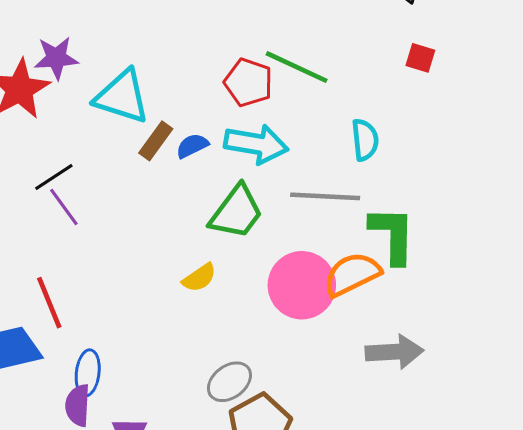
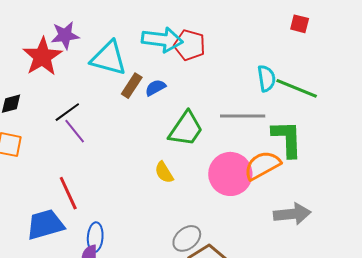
green line: (297, 67) -> (297, 88), moved
cyan arrow: (256, 144) -> (162, 40), moved
yellow semicircle: (199, 278) -> (164, 172), turned 95

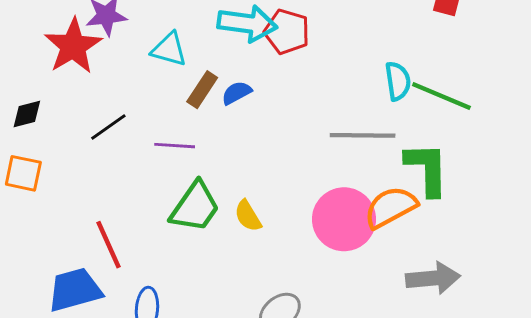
cyan triangle: (109, 58) -> (169, 49), size x0.7
green trapezoid: (186, 129) -> (195, 207), moved
purple line: (75, 131) -> (175, 146), moved, turned -48

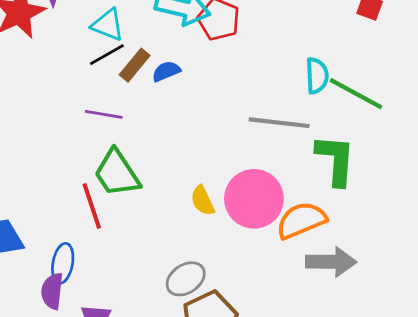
black line: (108, 127) -> (107, 55), moved
green trapezoid: (195, 207) -> (117, 173), turned 106
orange semicircle: (391, 207) -> (301, 220), moved
yellow semicircle: (248, 216) -> (203, 201), moved
red line: (109, 245) -> (92, 206), moved

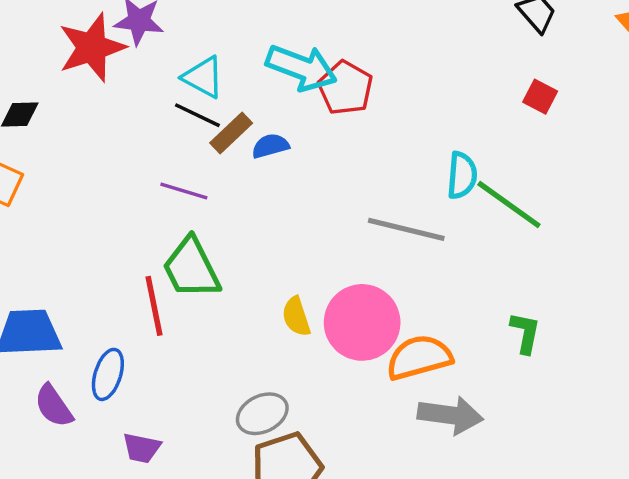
black line: (107, 55) -> (197, 115), turned 48
green L-shape: (336, 160) -> (525, 333), moved, size x0.6
purple semicircle: (52, 291) -> (54, 406), moved, turned -48

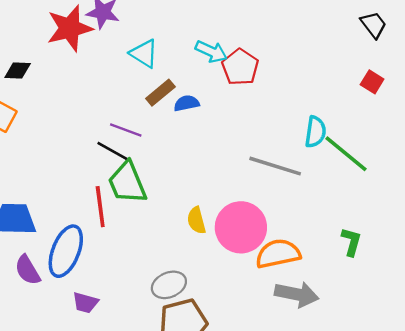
cyan arrow: (301, 68) -> (211, 51), size x0.7
black line: (197, 115) -> (112, 151), moved
blue ellipse: (108, 374) -> (66, 251), size x1.5

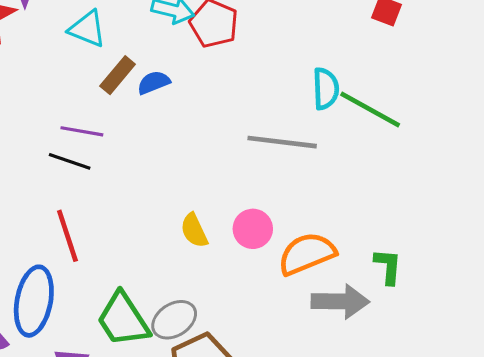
green trapezoid: (127, 183) -> (123, 319), moved
pink circle: (241, 227) -> (253, 229), size x0.6
green L-shape: (351, 242) -> (388, 266), moved

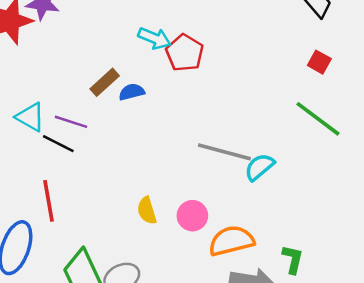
cyan triangle: (87, 29) -> (30, 117), moved
cyan semicircle: (326, 89) -> (259, 167), moved, turned -136
green line: (370, 109) -> (318, 119), moved

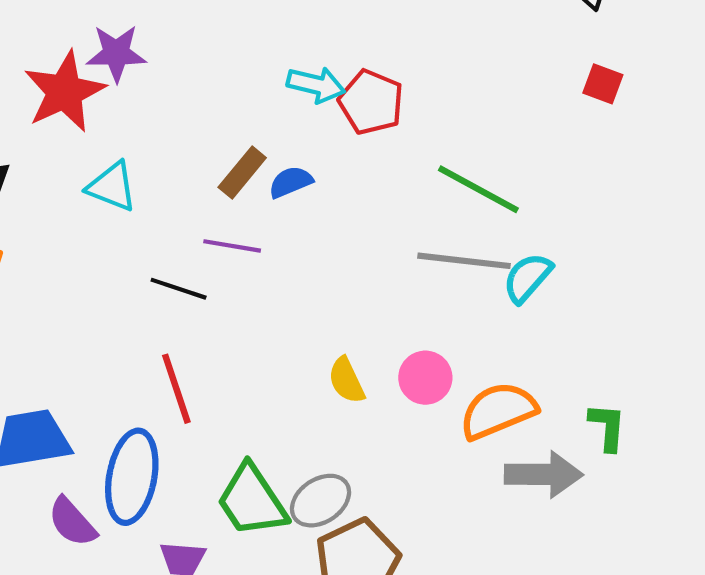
cyan triangle: (30, 117) -> (112, 187), moved
green line: (318, 119) -> (478, 189), moved
purple line: (71, 122) -> (232, 246), moved

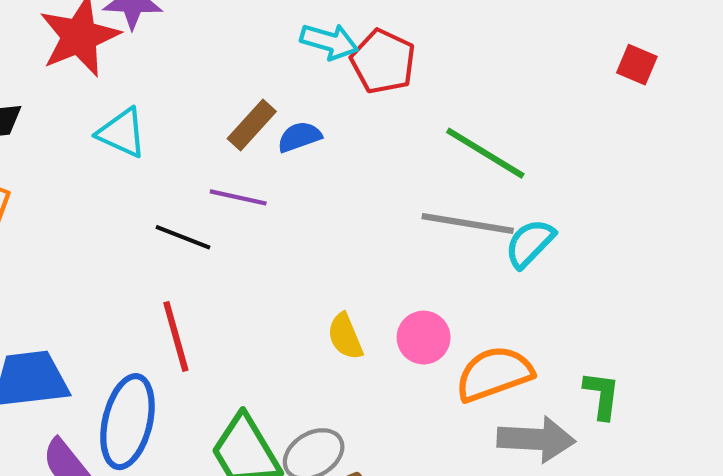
red square: (603, 84) -> (637, 65), moved

